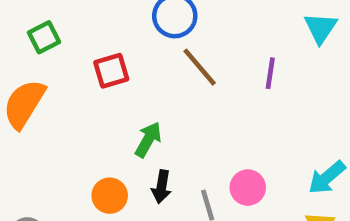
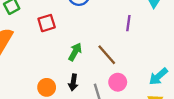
brown line: (200, 67) -> (107, 55), moved
green arrow: (148, 140) -> (75, 52), moved

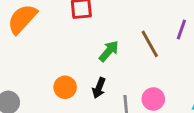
brown line: (107, 55) -> (150, 44), moved

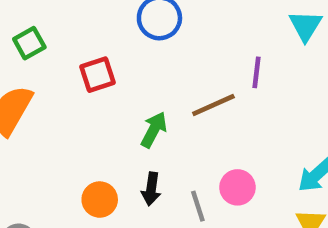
brown line: (150, 44) -> (213, 105), turned -72

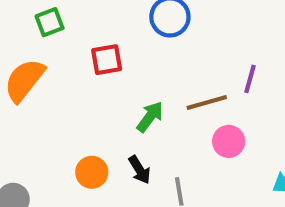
pink circle: (237, 187) -> (229, 141), moved
black arrow: (151, 189) -> (140, 170), turned -48

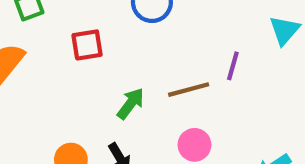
pink circle: (229, 141) -> (194, 145), moved

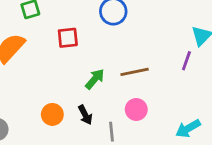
purple line: (233, 66) -> (186, 61), moved

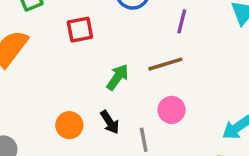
purple line: (186, 61) -> (182, 21), moved

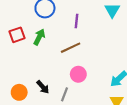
green arrow: (117, 77) -> (39, 37), moved
gray line: (144, 140) -> (64, 94), turned 40

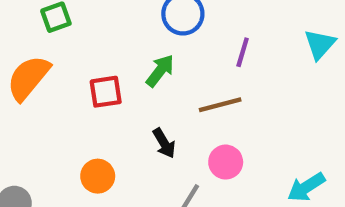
red square: (17, 35) -> (106, 92), moved
black arrow: (43, 87) -> (164, 143), moved

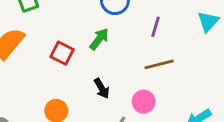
red square: (106, 92) -> (62, 53), turned 35
brown line: (220, 105) -> (159, 64), moved

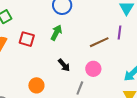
purple line: (156, 27) -> (120, 33), moved
red square: (62, 53) -> (27, 39), moved

